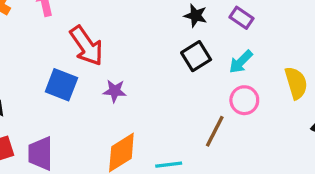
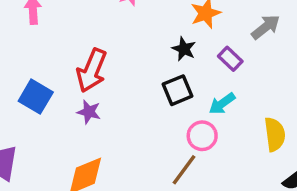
red arrow: (86, 46) -> (92, 71), moved, turned 48
pink circle: (244, 100) -> (202, 136), moved

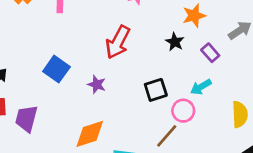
red arrow: (92, 71) -> (118, 42), moved
black square: (178, 90) -> (156, 90), moved

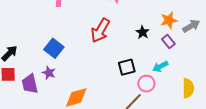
orange star: (194, 16) -> (169, 20), moved
purple star: (97, 85) -> (49, 73), moved
purple trapezoid: (26, 119) -> (30, 84), turned -30

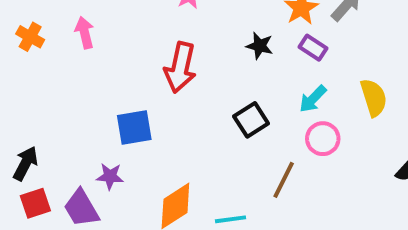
blue square: (54, 48) -> (134, 127), moved, turned -30
pink circle: (146, 84) -> (323, 139), moved
yellow semicircle: (188, 88) -> (374, 98), moved

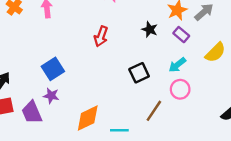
red arrow: (180, 67) -> (101, 36), size x0.7
yellow semicircle: (374, 98) -> (215, 52), moved, turned 55
blue square: (134, 127) -> (53, 69), moved, turned -30

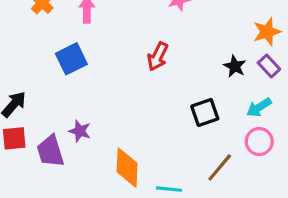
black star: (150, 29) -> (235, 66), moved
blue square: (53, 69) -> (71, 59), moved
orange diamond: (88, 118) -> (127, 168), turned -68

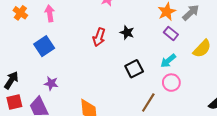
black star: (235, 66) -> (127, 33), moved
purple star: (80, 131) -> (51, 83), moved

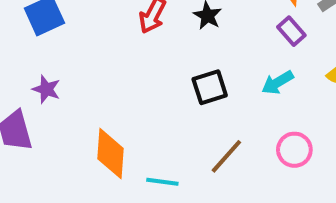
pink circle: (171, 83) -> (294, 150), moved

